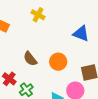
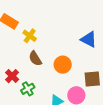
yellow cross: (38, 15) -> (30, 36), moved

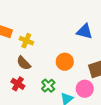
brown semicircle: (35, 58) -> (24, 63), moved
green cross: (28, 89) -> (48, 86), moved

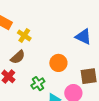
brown semicircle: (24, 63) -> (18, 57), turned -98

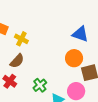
orange circle: (58, 63) -> (74, 58), moved

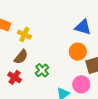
green cross: (40, 85) -> (42, 70), moved

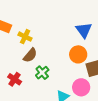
blue triangle: (83, 27) -> (84, 30), turned 36
brown semicircle: (21, 57) -> (30, 55), moved

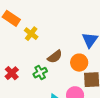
brown semicircle: (30, 55) -> (55, 57), moved

